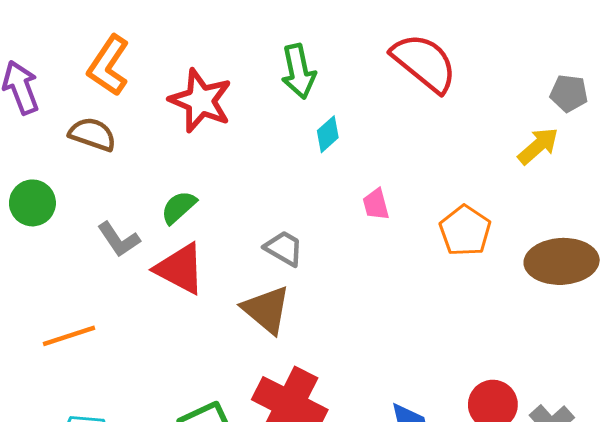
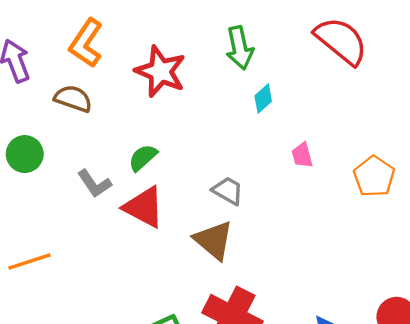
orange line: (69, 336) -> (29, 261), moved

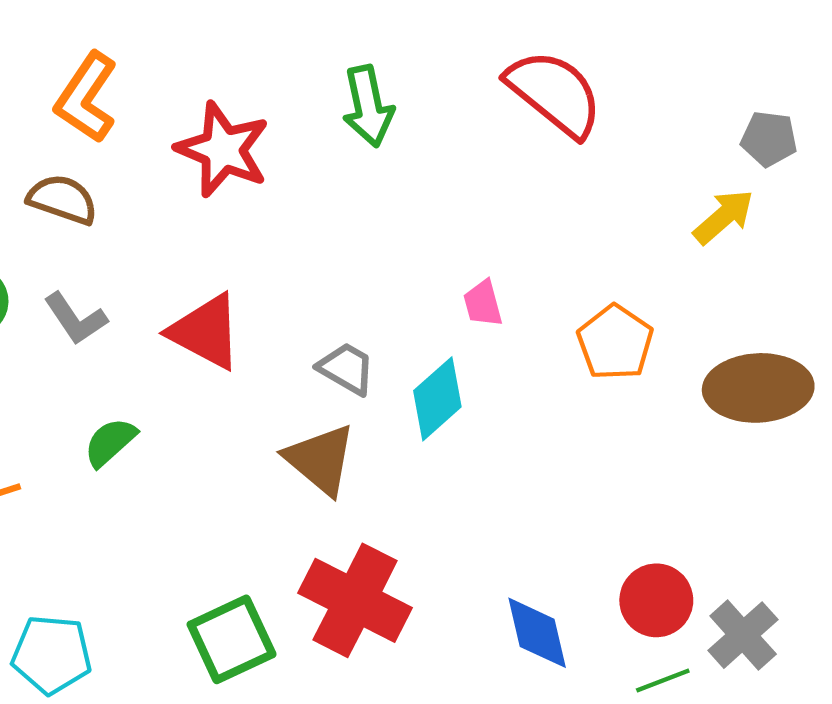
cyan diamond: (263, 99) -> (437, 399), moved, size x1.5
green semicircle: (143, 158) -> (110, 442), moved
gray L-shape: (94, 184) -> (75, 319), moved
red triangle: (144, 207) -> (206, 332), moved

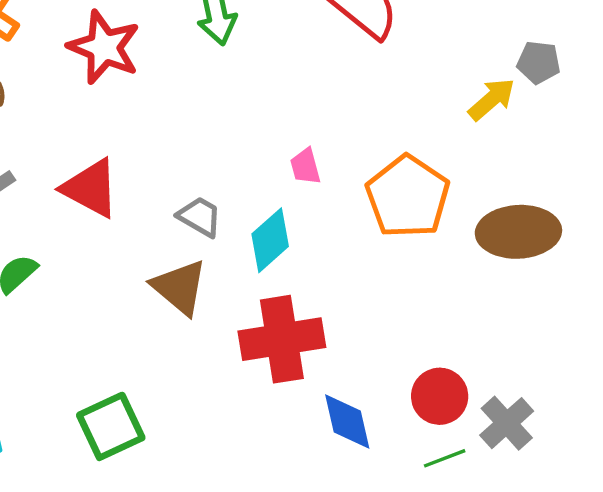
gray pentagon: (769, 139) -> (539, 62), moved
orange pentagon: (615, 342) -> (408, 197), size x1.4
red cross: (355, 600) -> (282, 339), moved, turned -36

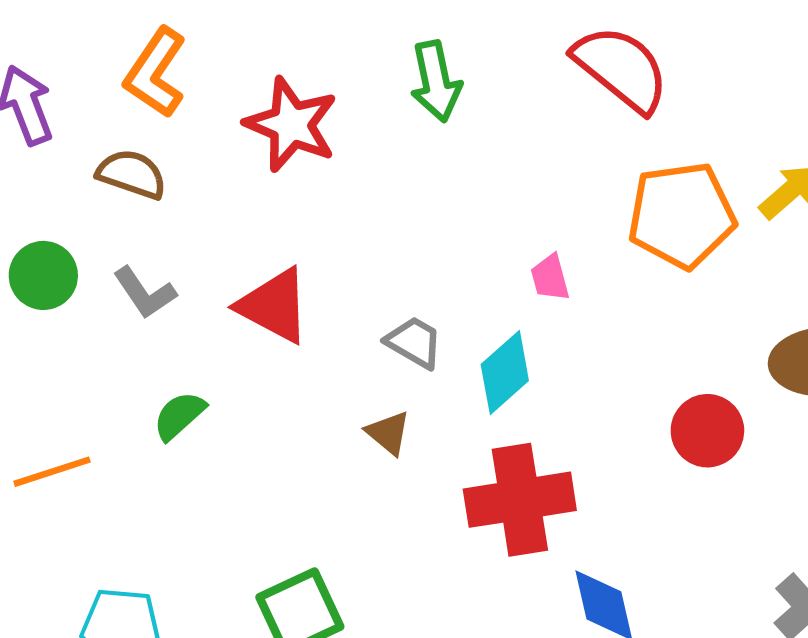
orange pentagon: (408, 197) -> (682, 215), moved, turned 30
brown triangle: (180, 287) -> (388, 433), size x0.6
red circle: (440, 396) -> (707, 431), moved

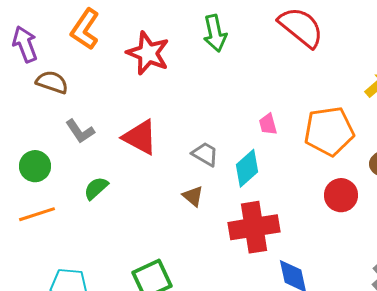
brown semicircle: (132, 174) -> (52, 82), moved
orange pentagon: (682, 215) -> (329, 131), moved
green circle: (43, 275) -> (35, 166), moved

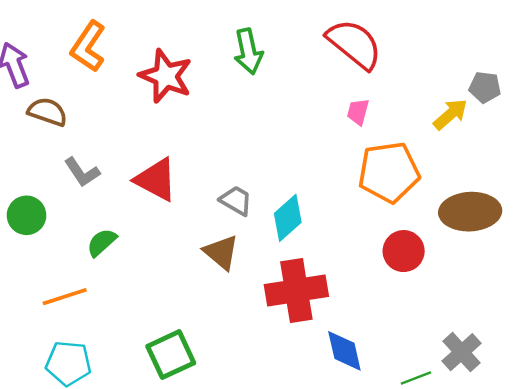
pink trapezoid: (268, 124) -> (358, 112), moved, turned 30
brown triangle: (193, 196) -> (221, 252), size x1.4
orange line: (37, 214) -> (65, 297), moved

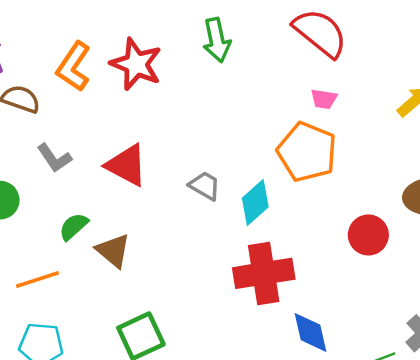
orange L-shape: (88, 47) -> (74, 67), moved
pink trapezoid: (358, 112) -> (324, 99), turned -96
orange pentagon: (389, 172) -> (307, 152), moved, turned 30
brown triangle: (221, 252) -> (113, 251), moved

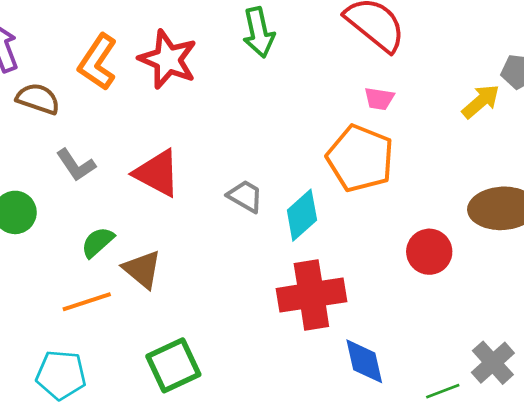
orange line: (37, 279) -> (87, 302), moved

